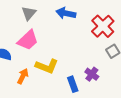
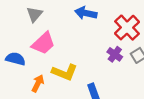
gray triangle: (29, 13) -> (34, 14), moved
purple cross: (92, 74) -> (115, 54), moved

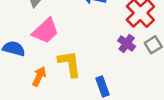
yellow L-shape: (65, 72) -> (70, 64), turned -120

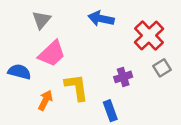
purple cross: (127, 43) -> (123, 77), moved, turned 36

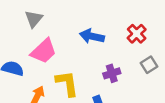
blue arrow: (101, 19) -> (92, 36), moved
red cross: (149, 35) -> (137, 34), size x0.7

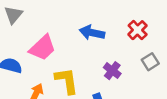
gray triangle: (34, 19) -> (13, 15), moved
purple cross: (112, 73) -> (112, 71), turned -35

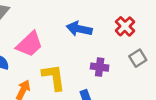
purple cross: (112, 71) -> (100, 67), turned -30

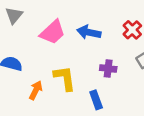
pink trapezoid: (30, 44) -> (53, 32), moved

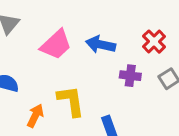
purple cross: (108, 68) -> (130, 76), moved

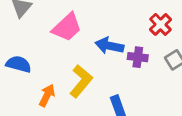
blue arrow: (101, 45) -> (109, 46), moved
yellow L-shape: (71, 101) -> (81, 81), turned 48

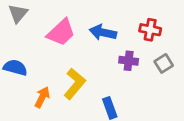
red cross: (160, 24) -> (150, 30), turned -35
blue arrow: (109, 46) -> (103, 32), moved

